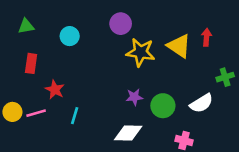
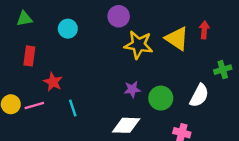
white semicircle: (201, 103) -> (199, 96), turned -30
cyan line: (75, 116) -> (73, 108), turned -35

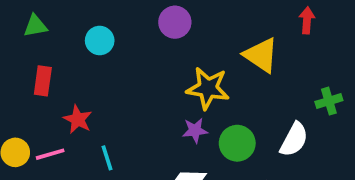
red arrow: (204, 30) -> (307, 20), moved
yellow star: (138, 45) -> (208, 88), moved

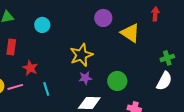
purple circle: (175, 22) -> (103, 18), moved
yellow star: (208, 88) -> (81, 55), moved, turned -30
purple star: (195, 130) -> (85, 78), moved
white semicircle: (294, 140) -> (164, 81), moved

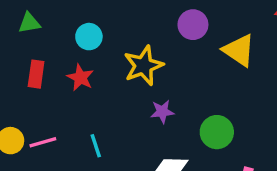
yellow star: (81, 55) -> (143, 66), moved
red star: (30, 68) -> (80, 78), moved
purple star: (85, 78) -> (162, 112), moved

